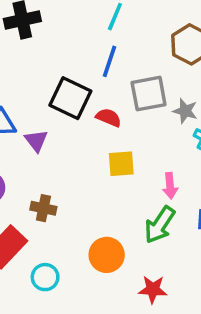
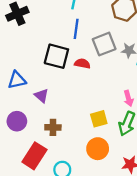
purple triangle: (36, 141) -> (41, 96), moved
yellow square: (121, 164) -> (99, 119), moved

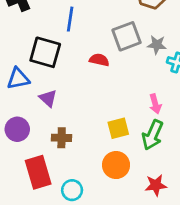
blue line: (76, 29) -> (70, 19), moved
black square: (56, 56) -> (45, 52), moved
red rectangle: (34, 156) -> (38, 172), turned -50

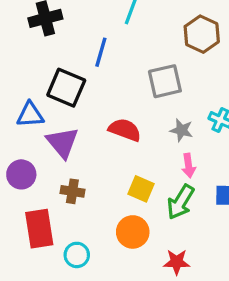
gray star: (157, 45) -> (182, 130), moved
red semicircle: (99, 60) -> (125, 130), moved, size x1.4
purple triangle: (48, 98) -> (63, 143), size x1.5
yellow square: (118, 128) -> (141, 189), turned 30

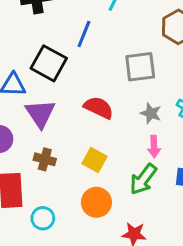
yellow square: (141, 189) -> (95, 160), moved

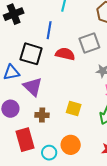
red semicircle: (99, 108) -> (65, 54), moved
orange circle: (96, 202) -> (71, 145), moved

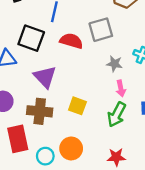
purple triangle: (33, 87) -> (45, 77), moved
brown cross: (42, 115) -> (40, 111), size x1.5

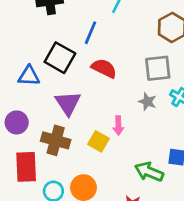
gray square: (101, 30) -> (158, 68), moved
pink arrow: (121, 88) -> (118, 126), moved
green arrow: (117, 115) -> (149, 172), moved, turned 75

